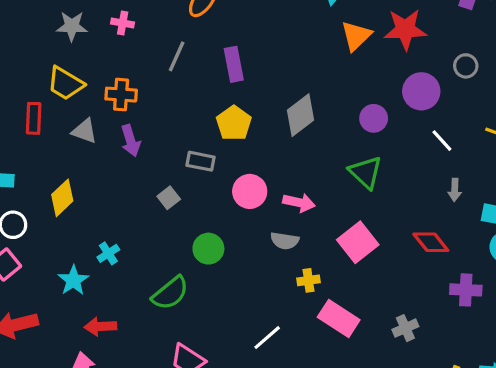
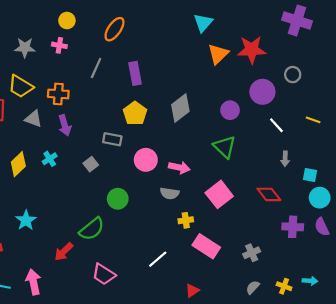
cyan cross: (108, 253) -> (50, 159), moved
red arrow: (100, 326) -> (64, 252), moved, turned -42

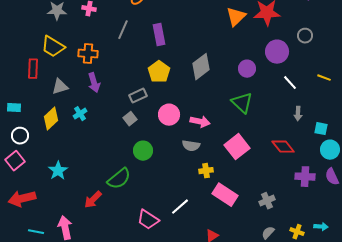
gray triangle: (33, 119) -> (60, 87), moved, turned -36
gray rectangle: (112, 139) -> (138, 96), turned -36
gray square: (91, 164) -> (130, 119), moved
pink trapezoid: (104, 274) -> (148, 220), moved

